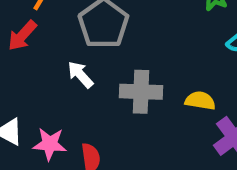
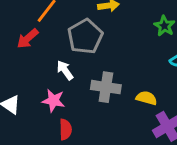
pink star: (50, 144) -> (53, 101), moved

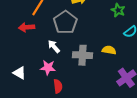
red arrow: (28, 38) -> (27, 27), turned 42
yellow semicircle: (147, 98) -> (109, 50), moved

